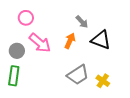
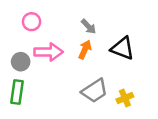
gray arrow: (82, 22) -> (89, 27), moved
pink arrow: (40, 43) -> (49, 52), turned -40
yellow cross: (103, 81) -> (125, 98), turned 32

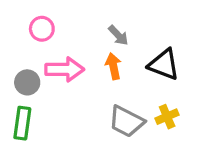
orange arrow: (85, 50) -> (113, 66), turned -36
gray trapezoid: (95, 91) -> (126, 121), turned 60
yellow cross: (125, 98) -> (167, 117), moved

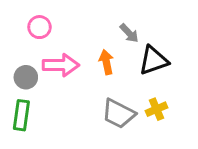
gray arrow: (118, 35) -> (129, 33), moved
black triangle: (164, 65) -> (153, 61), turned -40

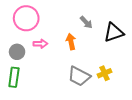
pink circle: (40, 27) -> (26, 18), size x1.6
black triangle: (153, 61) -> (114, 33), moved
pink arrow: (61, 65) -> (40, 44), size x0.6

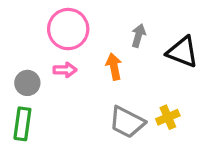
pink circle: (26, 18) -> (68, 29), moved
gray arrow: (86, 22) -> (138, 36), turned -120
black triangle: (114, 33) -> (183, 52), turned 40

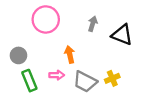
orange arrow: (114, 67) -> (70, 54), moved
pink arrow: (65, 70) -> (57, 75), moved
green rectangle: (22, 124) -> (29, 81), moved, turned -30

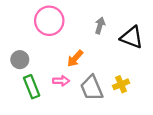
orange arrow: (70, 54) -> (75, 58), turned -126
gray trapezoid: (85, 82) -> (92, 88), turned 40

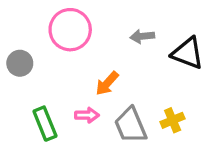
gray arrow: (100, 25) -> (142, 36), turned -112
gray circle: (20, 60) -> (20, 63), moved

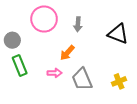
gray arrow: (142, 36) -> (78, 24), moved, turned -80
yellow cross: (173, 120) -> (119, 81), moved
green rectangle: (45, 124) -> (20, 66), moved

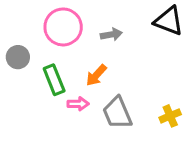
gray arrow: (78, 24) -> (111, 35), turned -104
black triangle: (118, 34) -> (169, 21), moved
green rectangle: (20, 66) -> (54, 80), moved

